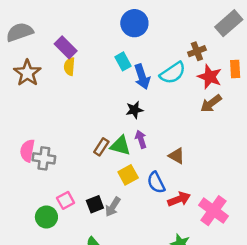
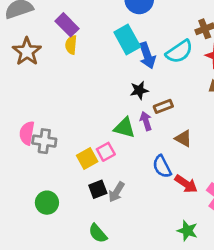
cyan rectangle: (123, 61) -> (127, 40), size x1.5
brown rectangle: (101, 147) -> (163, 106), moved, turned 36
yellow square: (128, 175) -> (87, 158), moved
red arrow: (179, 199) -> (186, 184), turned 55
pink square: (66, 200) -> (106, 152), moved

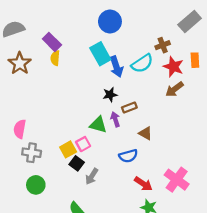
gray cross: (44, 141) -> (32, 153), moved
blue semicircle: (162, 167) -> (128, 156), turned -78
red arrow: (186, 184) -> (143, 184), moved
black square: (98, 189) -> (77, 163), moved, turned -32

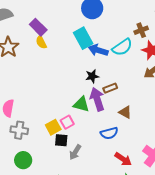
yellow semicircle: (55, 58) -> (41, 42), turned -32
blue arrow: (116, 67) -> (98, 50), turned 126
purple arrow: (115, 119) -> (97, 99), size x1.6
black square: (77, 163) -> (61, 140), turned -32

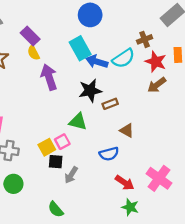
black star: (92, 76) -> (90, 91), size x1.5
purple arrow: (97, 99) -> (49, 77), moved

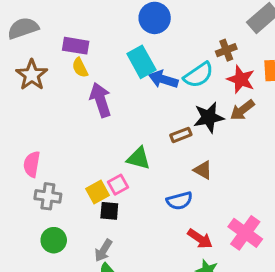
purple rectangle: (30, 36) -> (76, 46), turned -36
black star: (90, 91) -> (209, 117), moved
gray arrow: (71, 175) -> (103, 250), moved

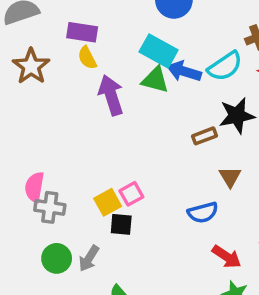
cyan rectangle: (141, 62) -> (159, 51), turned -32
green triangle: (139, 158) -> (155, 80), moved
pink semicircle: (32, 164) -> (34, 187), moved
brown triangle: (203, 170) -> (230, 177), turned 30
gray arrow: (103, 250) -> (89, 258), moved

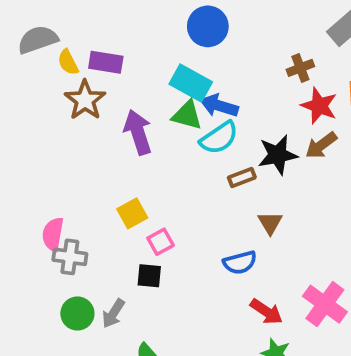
yellow semicircle: (87, 58) -> (68, 62), moved
brown star: (31, 66) -> (85, 100), moved
cyan semicircle: (225, 66) -> (219, 138), moved
yellow square: (108, 202) -> (132, 213), moved

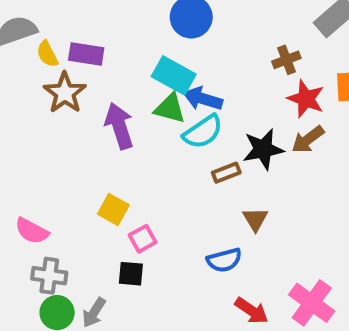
yellow square: (132, 213) -> (113, 210), turned -32
pink semicircle: (53, 234) -> (32, 231), turned -72
gray cross: (70, 257) -> (49, 276), moved

